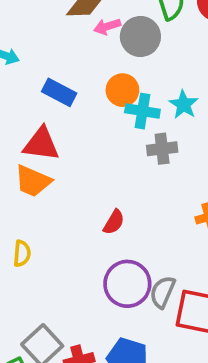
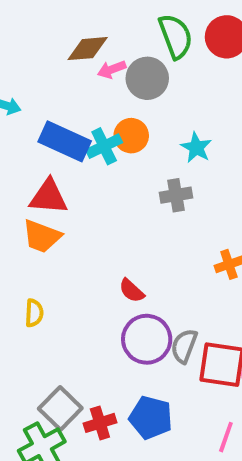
blue rectangle: (59, 92) -> (65, 141), size x1.4
cyan cross: (142, 111) -> (104, 146), moved, turned -32
red semicircle: (114, 222) -> (132, 291), moved, turned 105

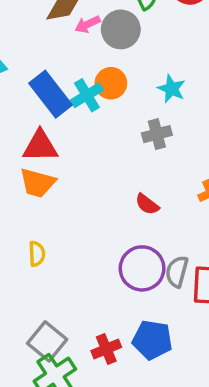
blue rectangle: (65, 141) -> (50, 94), turned 33
red semicircle: (132, 291) -> (147, 204), moved
gray square: (60, 408) -> (47, 341), moved

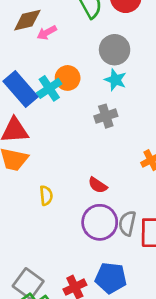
gray circle: (121, 29) -> (115, 50), moved
red semicircle: (147, 204) -> (98, 185), moved
yellow semicircle: (37, 254) -> (46, 196), moved

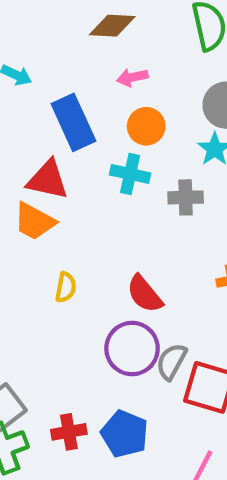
pink arrow: (47, 33) -> (132, 77), moved
cyan cross: (49, 88) -> (130, 174), moved, turned 30
red semicircle: (98, 185) -> (145, 294), size x1.4

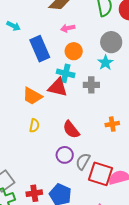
red triangle: (48, 180) -> (58, 87), moved
orange trapezoid: (34, 221) -> (32, 96), moved
purple circle: (132, 349) -> (65, 155), size x0.7

